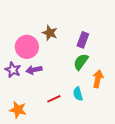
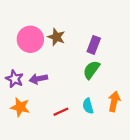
pink circle: (27, 47) -> (30, 39), moved
orange arrow: (98, 79) -> (114, 101), moved
orange star: (18, 110) -> (20, 107), moved

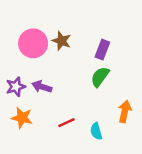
purple star: (15, 79) -> (16, 87), turned 30
purple arrow: (38, 79) -> (42, 87), turned 30
cyan semicircle: (88, 106) -> (96, 131), moved

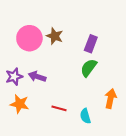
red line: (67, 123) -> (59, 108), turned 40

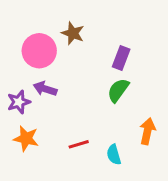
brown star: (55, 36) -> (73, 33), moved
purple arrow: (37, 77) -> (45, 89), moved
red line: (59, 108) -> (79, 144), turned -32

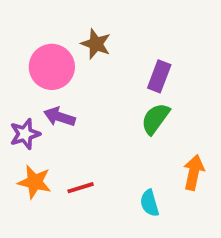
red line: (79, 144) -> (81, 188), moved

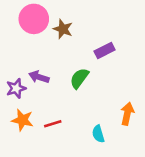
pink circle: (52, 67) -> (34, 19), moved
purple rectangle: (159, 76) -> (105, 50), turned 42
green semicircle: (155, 119) -> (79, 78), moved

